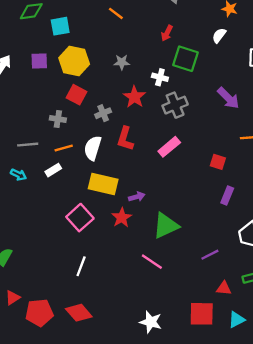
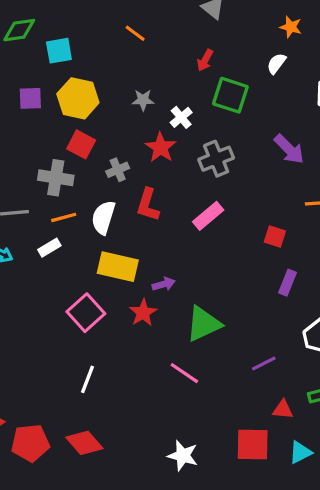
white cross: (160, 77) -> (181, 117), moved, turned 35
gray cross: (58, 119) -> (56, 178), size x1.5

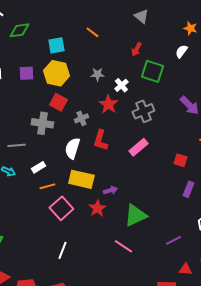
cyan square: (59, 51) -> (56, 45), moved
orange line: (64, 217) -> (47, 186), moved

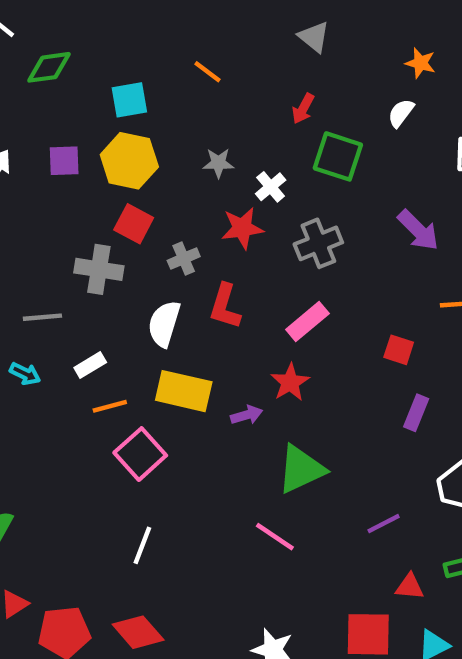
red star: (108, 104) -> (242, 228), turned 30
red star: (97, 208) -> (290, 382), moved

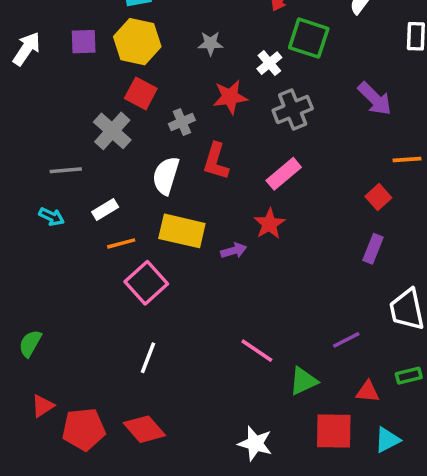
white cross: (271, 187) -> (269, 63), moved
gray cross: (99, 269) -> (112, 131), turned 33
red square: (399, 350) -> (378, 197), moved, turned 30
green triangle: (301, 469) -> (303, 381), moved, size x0.7

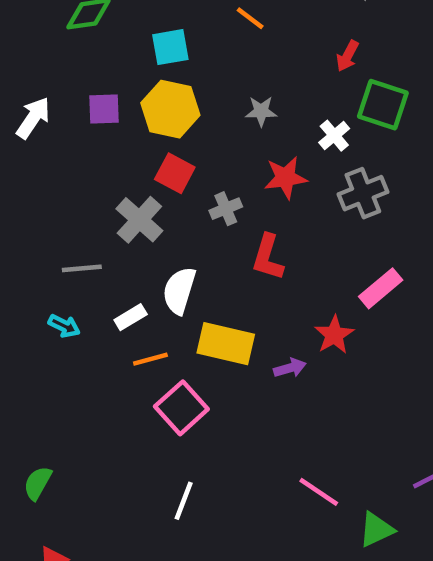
pink rectangle: (284, 174) -> (381, 288), moved
white semicircle: (166, 176) -> (179, 291), moved

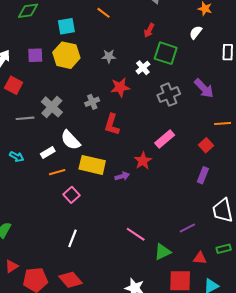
red square: (175, 173) -> (14, 85), moved
gray cross: (363, 193) -> (169, 95), moved
gray line: (82, 268) -> (25, 118), moved
white semicircle: (179, 291) -> (70, 140), turned -60
pink square: (181, 408) -> (72, 195), size x0.7

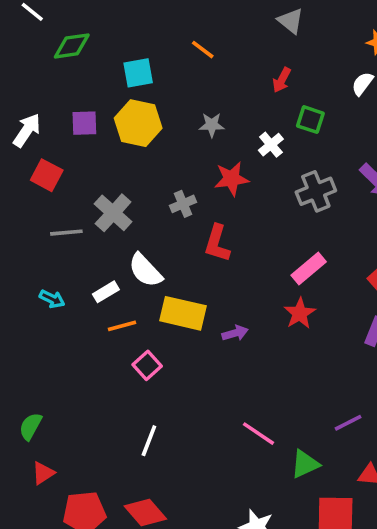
green square: (166, 53) -> (310, 120), size x0.7
red star: (143, 161) -> (300, 313), moved
red triangle: (12, 266) -> (43, 473), moved

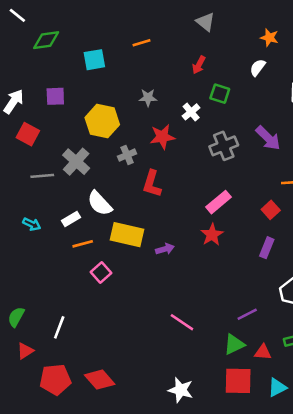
orange line: (203, 50) -> (141, 43), turned -54
yellow hexagon: (138, 123) -> (102, 121), moved
white line: (149, 441) -> (59, 327), moved
green triangle: (305, 464) -> (234, 344), moved

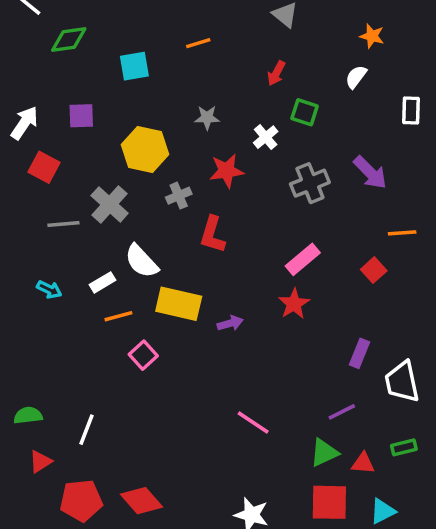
purple rectangle: (267, 248) -> (360, 353), moved
green semicircle: (16, 317) -> (28, 415), turned 54

